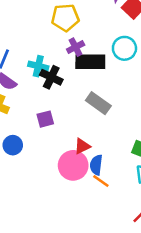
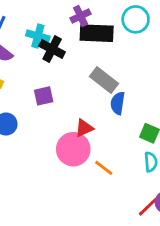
blue semicircle: (96, 165) -> (118, 103), moved

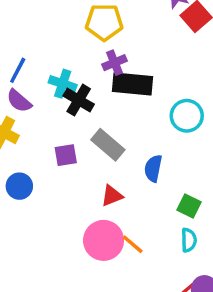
cyan circle: (136, 19) -> (187, 116), moved
gray rectangle: (104, 80) -> (108, 145), moved
pink circle: (73, 149) -> (104, 240), moved

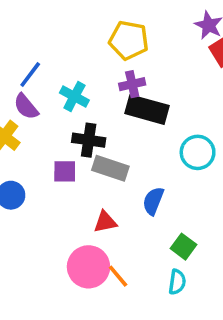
black cross: (79, 100) -> (89, 140), moved, turned -32
gray rectangle: (108, 145) -> (110, 168), turned -32

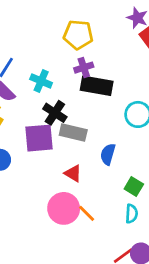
black cross: (89, 140) -> (55, 113), turned 30
purple square: (65, 171) -> (39, 138), size x1.6
red triangle: (105, 222) -> (73, 173), turned 48

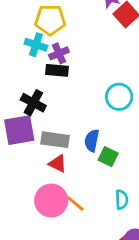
cyan cross: (41, 81) -> (36, 45), moved
black rectangle: (97, 86) -> (57, 70), moved, size x0.7
gray rectangle: (73, 133) -> (55, 140), moved
green square: (134, 186) -> (108, 157), moved

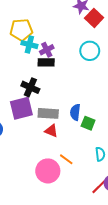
yellow pentagon: (50, 20) -> (21, 30), moved
cyan circle: (119, 97) -> (90, 51), moved
pink circle: (51, 201) -> (48, 171), moved

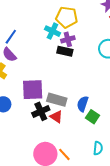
yellow pentagon: (21, 30) -> (67, 17), moved
black cross: (30, 87) -> (41, 111), moved, turned 30
orange line: (66, 159) -> (64, 154), moved

